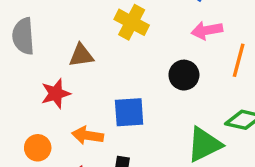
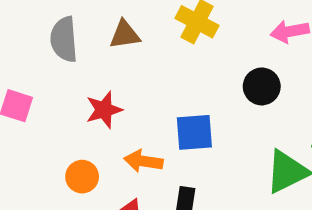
brown triangle: (81, 55) -> (125, 35), moved

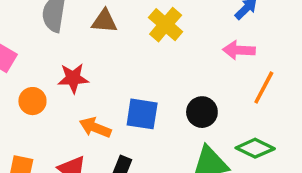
black circle: (262, 86) -> (202, 112), moved
orange circle: (82, 177) -> (32, 101), moved

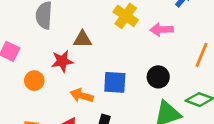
brown triangle: (104, 21) -> (82, 39), moved
pink arrow: (239, 50) -> (162, 30), moved

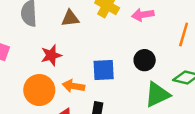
brown triangle: (82, 39) -> (70, 18), moved
orange circle: (34, 81) -> (39, 90), moved, size x1.6

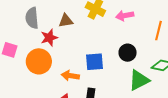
red star: (51, 55) -> (49, 38), moved
orange circle: (39, 90) -> (39, 61), moved

